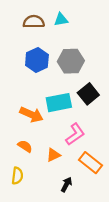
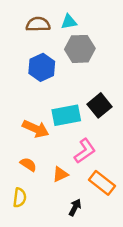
gray hexagon: (71, 61) -> (80, 49), moved

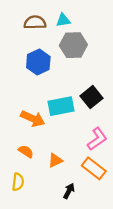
pink L-shape: (85, 151) -> (97, 139), moved

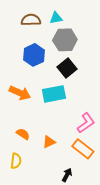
black square: (92, 97) -> (67, 68), moved
orange arrow: (33, 119) -> (20, 93), moved
black arrow: (69, 191) -> (67, 175), moved

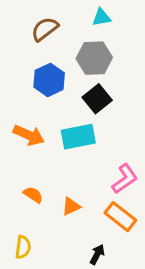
cyan triangle: (56, 18) -> (102, 17), moved
brown semicircle: (31, 20) -> (45, 29), turned -36
yellow semicircle: (16, 161) -> (23, 247), moved

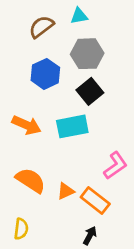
cyan triangle: (102, 17) -> (79, 16), moved
orange semicircle: (33, 195) -> (31, 180), size x1.6
orange rectangle: (120, 217) -> (95, 201), moved

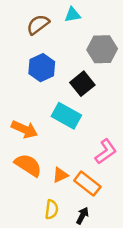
gray hexagon: (87, 54) -> (102, 49), moved
orange arrow: (27, 125) -> (24, 129), moved
cyan rectangle: (72, 126) -> (66, 116), turned 40
yellow semicircle: (21, 229) -> (52, 209), moved

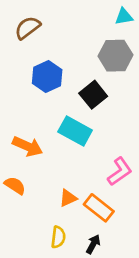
cyan triangle: (73, 15) -> (124, 17), moved
brown semicircle: (38, 25) -> (28, 28), moved
orange semicircle: (28, 165) -> (15, 185), moved, size x0.7

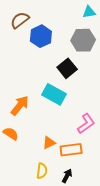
blue hexagon: (47, 77) -> (41, 36), moved
orange arrow: (28, 146) -> (20, 105), turned -75
orange rectangle: (99, 208) -> (71, 150), turned -45

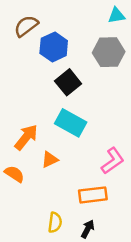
black square: (67, 68) -> (68, 82), moved
orange triangle: (49, 143) -> (50, 160), moved

